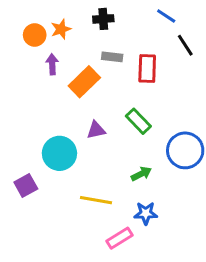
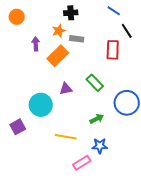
orange star: (61, 29) -> (59, 31), moved
orange circle: (35, 35) -> (17, 17), moved
red rectangle: (147, 69) -> (113, 50), moved

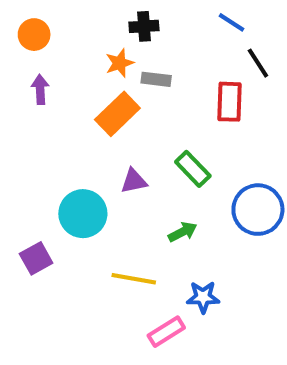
purple arrow: (36, 44) -> (40, 89), moved
green arrow: (97, 119) -> (183, 232), moved

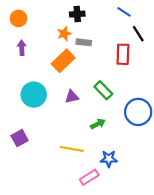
cyan circle: (83, 214) -> (34, 95), moved

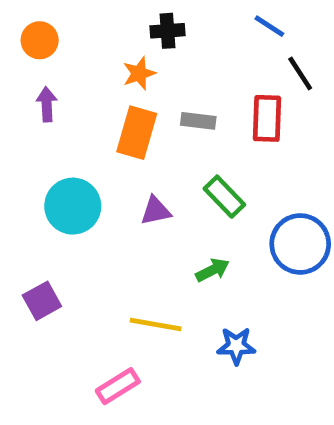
gray rectangle: (84, 42) -> (198, 121), moved
orange rectangle: (63, 61) -> (137, 133), turned -30
pink rectangle: (89, 177) -> (118, 386), moved

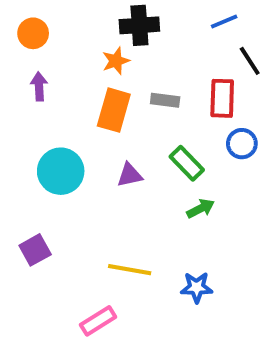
blue line: (269, 26) -> (224, 21), turned -56
black cross: (168, 31) -> (139, 25), size x1.4
blue circle: (300, 244) -> (242, 144), moved, size x0.6
green arrow: (213, 270) -> (200, 209), moved

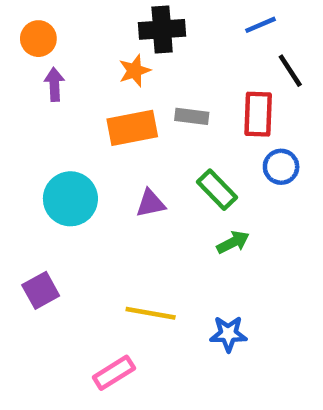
purple arrow: (39, 86) -> (54, 84), moved
orange rectangle: (114, 110) -> (132, 128), turned 63

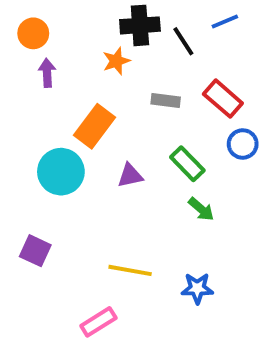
black line: (290, 71) -> (183, 41), moved
red rectangle: (258, 114) -> (223, 99), turned -51
orange rectangle: (132, 128) -> (94, 126), moved, turned -42
green arrow: (233, 242) -> (201, 209), turned 68
purple square: (41, 290) -> (35, 251), turned -36

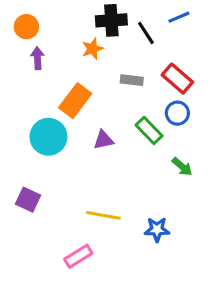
blue circle: (243, 144) -> (177, 113), moved
green arrow: (201, 209) -> (182, 167), moved

